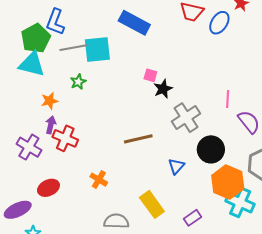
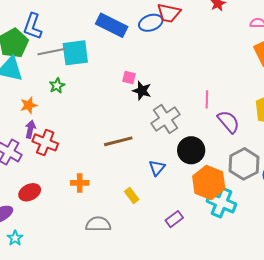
blue ellipse: (219, 23) -> (151, 23), moved, turned 40
black star: (163, 89) -> (142, 91), turned -30
orange cross: (99, 180) -> (80, 183), turned -30
yellow rectangle: (152, 204) -> (132, 196), moved, size x0.6

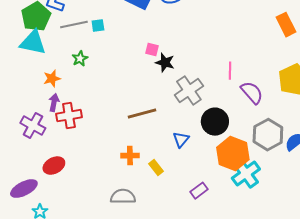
cyan square: (75, 53) -> (98, 26), size x0.5
red cross: (45, 142) -> (69, 116), turned -30
orange cross: (80, 183) -> (130, 156), moved
cyan cross: (222, 203) -> (246, 174), turned 32

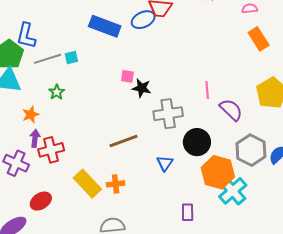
gray cross: (189, 91) -> (168, 114), turned 32
yellow rectangle: (156, 168) -> (87, 184), moved, size x1.8
purple rectangle: (199, 191) -> (188, 212), turned -48

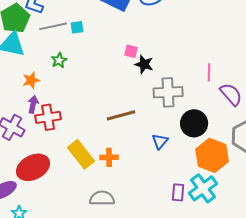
cyan cross: (233, 191) -> (203, 188), moved
red ellipse: (41, 201) -> (33, 167), size x1.5

